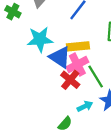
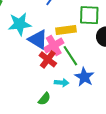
yellow rectangle: (78, 46) -> (66, 30), moved
cyan arrow: (85, 106) -> (62, 83), turned 32

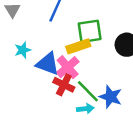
green square: (89, 15) -> (90, 31), moved
cyan star: (20, 24) -> (23, 50), size x0.6
green line: (70, 56) -> (88, 91), moved

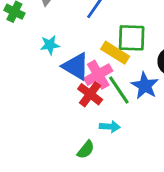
yellow rectangle: (78, 46) -> (115, 53), turned 40
green line: (88, 91) -> (119, 90), moved
blue star: (111, 97) -> (145, 86), moved

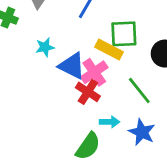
blue star: (145, 86) -> (142, 132), moved
green line: (119, 90) -> (139, 90), moved
green semicircle: (86, 150) -> (88, 146), size x1.5

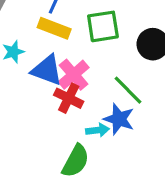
yellow rectangle: (109, 50) -> (54, 28), moved
blue star: (142, 132) -> (119, 119), moved

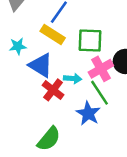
pink cross: (74, 75) -> (101, 69), moved
cyan arrow: (98, 130) -> (73, 79), moved

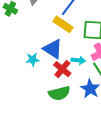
cyan star: (18, 46) -> (33, 59), moved
green semicircle: (49, 139) -> (59, 93), moved, turned 35

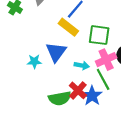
blue triangle: (53, 49) -> (56, 52), turned 30
red cross: (62, 69) -> (78, 90), moved

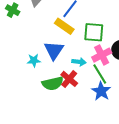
red cross: (78, 90) -> (69, 79), moved
blue star: (92, 96) -> (101, 91), moved
green semicircle: (60, 98) -> (53, 83), moved

